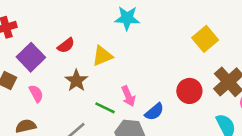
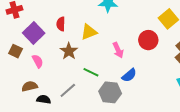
red semicircle: (66, 45) -> (61, 24), turned 128
red circle: (189, 91) -> (148, 40), moved
pink arrow: (128, 96) -> (118, 50), moved

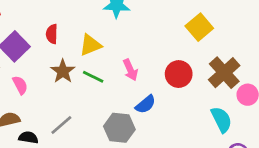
red circle: (148, 40) -> (179, 74), moved
green line: (91, 72) -> (93, 77), moved

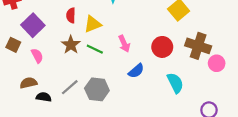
red semicircle: (52, 34) -> (71, 15), moved
brown cross: (224, 73) -> (198, 46), turned -30
cyan semicircle: (221, 120) -> (175, 83), moved
gray hexagon: (119, 128) -> (97, 89), moved

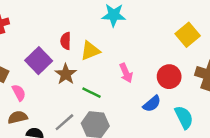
purple square: (33, 25) -> (39, 61), moved
green line: (95, 49) -> (92, 93), moved
pink semicircle: (37, 56) -> (19, 93), moved
blue semicircle: (136, 71) -> (152, 104), moved

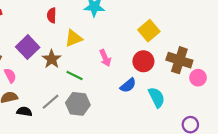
yellow square: (188, 35) -> (149, 31), moved
red semicircle: (66, 41) -> (52, 15), moved

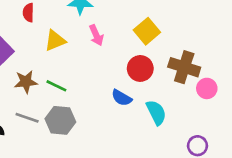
pink arrow: (105, 58) -> (96, 35), moved
brown star: (52, 59) -> (26, 82), moved, turned 30
blue semicircle: (128, 85) -> (122, 98), turned 70
gray line: (51, 102) -> (27, 118), turned 60

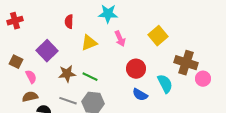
red circle: (140, 68) -> (136, 69), moved
blue semicircle: (122, 98) -> (140, 95), moved
cyan semicircle: (156, 112) -> (165, 84), moved

